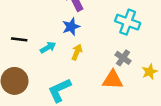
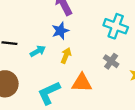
orange triangle: (113, 80) -> (82, 83), moved

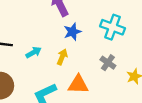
blue star: (60, 31) -> (72, 32), moved

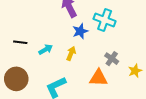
cyan cross: (113, 27) -> (105, 20), moved
orange triangle: (78, 84) -> (98, 78), moved

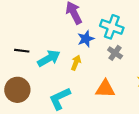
cyan arrow: (46, 49) -> (49, 58), size x1.5
gray cross: (112, 59) -> (115, 53), moved

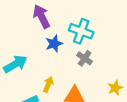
yellow arrow: (76, 63) -> (48, 84), moved

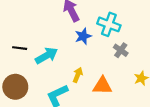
gray cross: (85, 58) -> (121, 50), moved

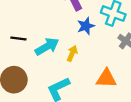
yellow arrow: (78, 75) -> (72, 53), moved

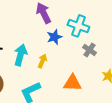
cyan arrow: (47, 47) -> (20, 55), turned -45

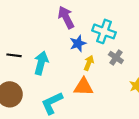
yellow arrow: (42, 61) -> (89, 63), moved
orange triangle: (72, 83) -> (83, 87), moved

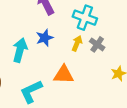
blue star: (78, 43) -> (45, 38), moved
yellow arrow: (89, 63) -> (77, 43), moved

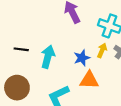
blue star: (45, 38) -> (82, 58), moved

